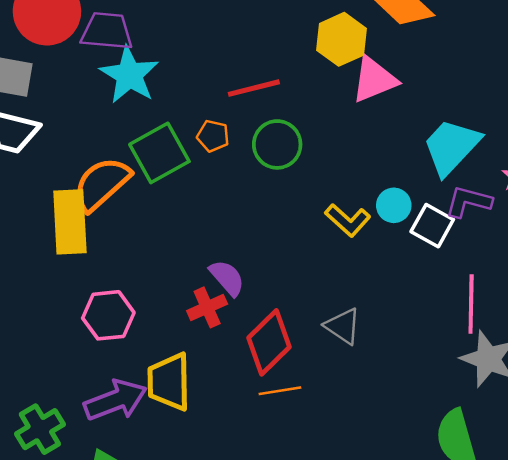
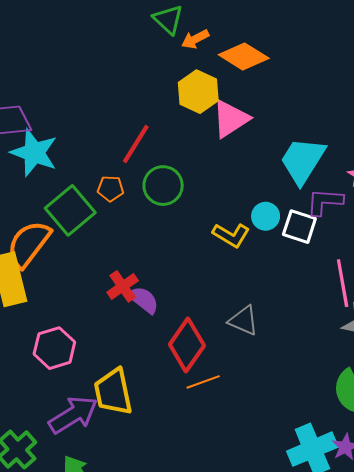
red line: (254, 88) -> (136, 144), turned -33
red cross: (207, 307) -> (123, 286), moved

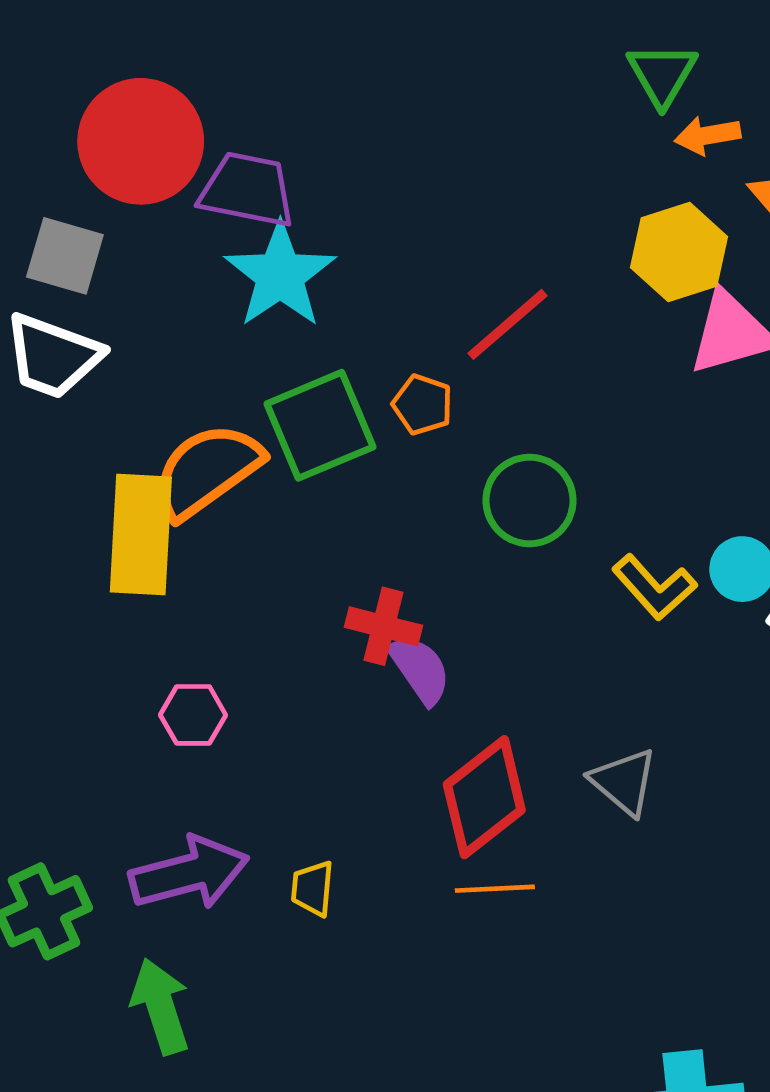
green circle: (163, 186) -> (529, 501), moved
red cross: (123, 286) -> (383, 626), turned 32
pink hexagon: (54, 348) -> (193, 715), size x0.7
yellow trapezoid: (113, 392) -> (313, 888), moved, size x0.5

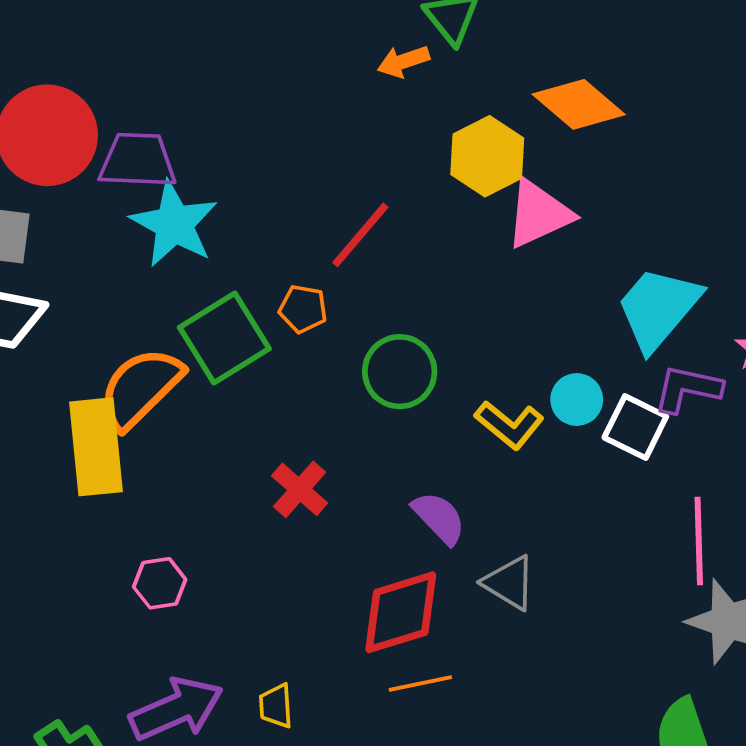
orange arrow: (708, 135) -> (403, 61), moved
red cross: (383, 626) -> (300, 489), turned 36
purple semicircle: (420, 669) -> (439, 518), moved
red diamond: (484, 797) -> (401, 612), turned 30

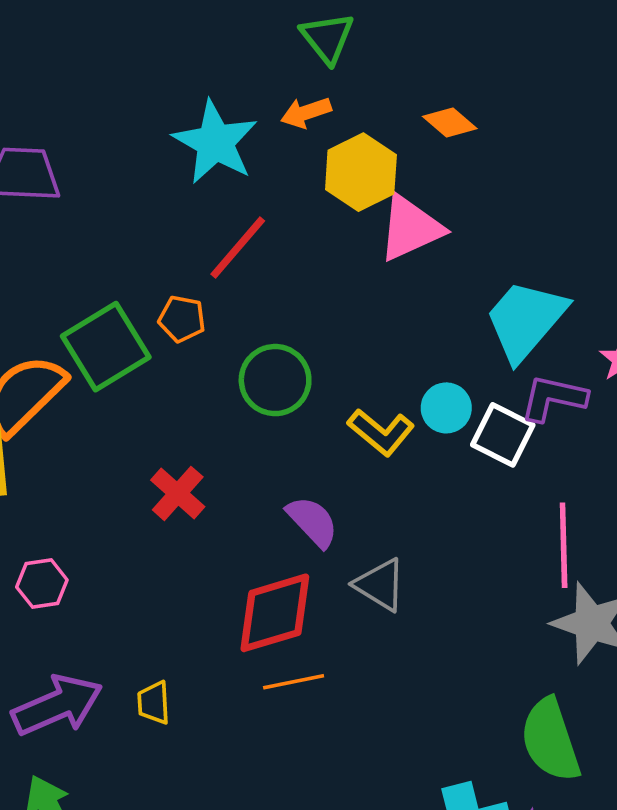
orange arrow: (403, 61) -> (306, 113), moved
orange diamond: (579, 104) -> (450, 122), size x0.6
cyan star: (174, 224) -> (215, 142), moved

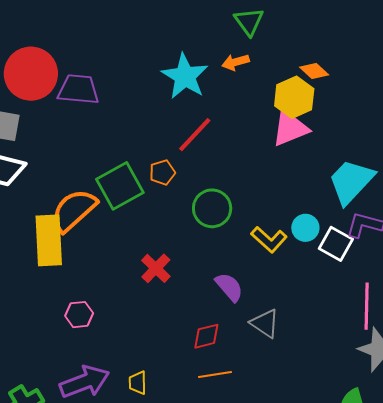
yellow hexagon: (361, 172) -> (294, 97), moved
orange pentagon: (182, 319) -> (162, 173), turned -30
red diamond: (275, 613) -> (206, 336), size x0.6

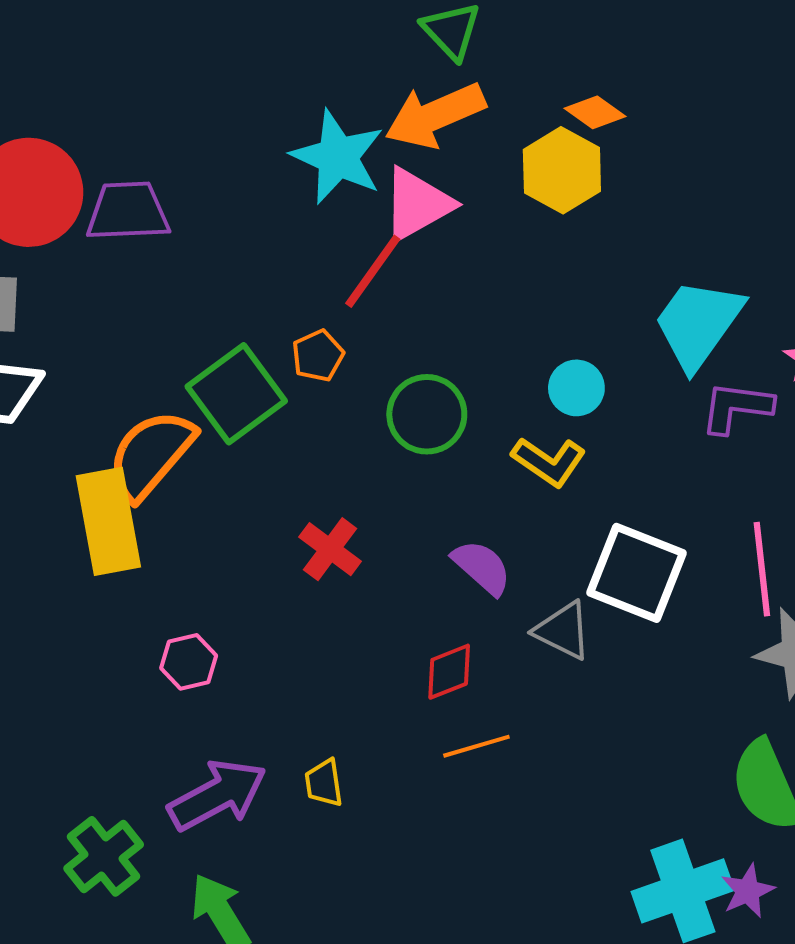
orange arrow: (235, 62) -> (435, 115), size x1.8
pink triangle: (290, 128) -> (417, 204), moved
cyan circle: (305, 228) -> (576, 388), moved
white square: (336, 244) -> (637, 573), moved, size x1.4

